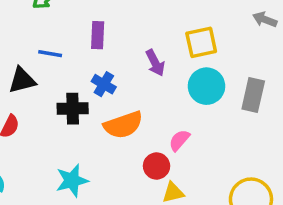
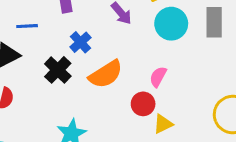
blue cross: (104, 84) -> (80, 42), turned 30
black cross: (73, 109) -> (58, 70), turned -32

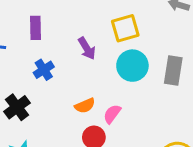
black cross: (58, 70) -> (17, 107), moved
orange semicircle: (106, 74) -> (85, 106), moved, size x0.6

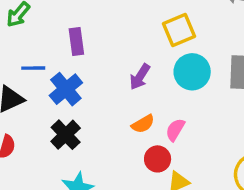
purple arrow: (87, 48) -> (140, 77), moved, turned 70
blue cross: (44, 70) -> (66, 89), moved, size x1.4

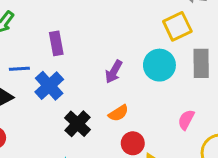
yellow square: (179, 30) -> (177, 26), moved
pink semicircle: (175, 130) -> (186, 120), moved
black cross: (66, 135) -> (78, 124), moved

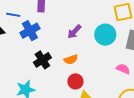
pink semicircle: (186, 120) -> (123, 69), moved, turned 72

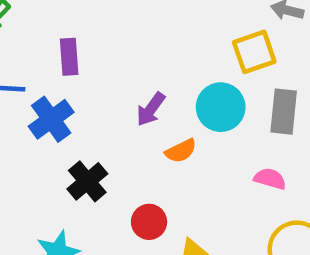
orange semicircle: (71, 59) -> (181, 151), moved
red circle: (75, 81) -> (149, 222), moved

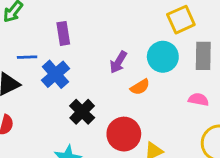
red circle: (149, 222) -> (124, 134), size x1.5

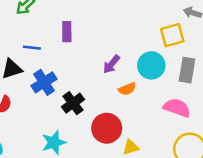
blue cross: (55, 74) -> (44, 82), moved
pink semicircle: (198, 100) -> (177, 108), size x1.5

